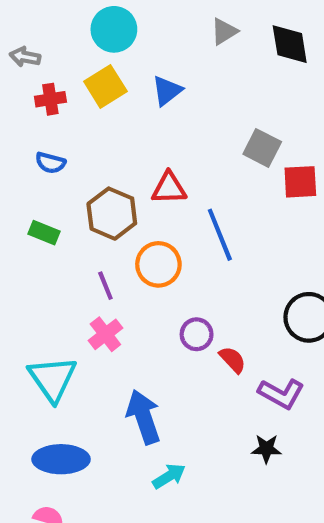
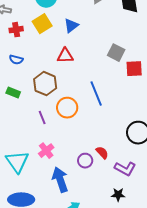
red triangle: (169, 188) -> (65, 56), moved
pink cross: (105, 334) -> (46, 151), moved
purple circle: (197, 334) -> (85, 161), moved

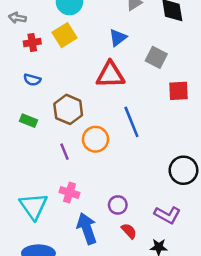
blue triangle: (71, 26) -> (118, 38), moved
gray square: (116, 53) -> (156, 57), moved
red triangle: (65, 56) -> (110, 75), moved, size x1.4
pink cross: (46, 151) -> (69, 193), turned -35
red semicircle: (102, 153) -> (129, 231), moved

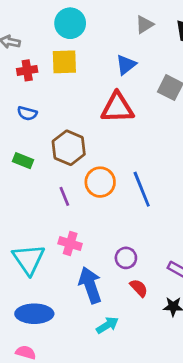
yellow square: (64, 35) -> (64, 62), turned 30
blue line: (131, 122) -> (142, 189), moved

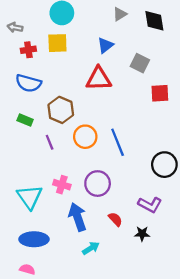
blue semicircle: (27, 113) -> (28, 83), size x1.6
purple line: (64, 196) -> (50, 142), moved
purple circle: (126, 258) -> (98, 184), moved, size x1.5

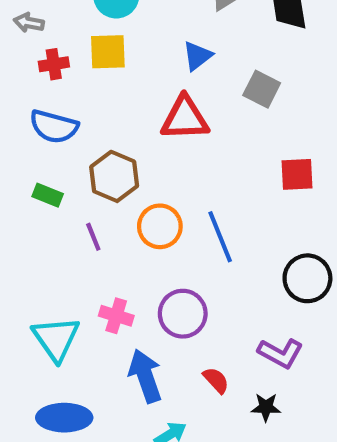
red square: (160, 93) -> (297, 174), moved

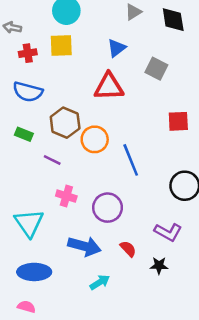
orange circle: (160, 226) -> (95, 139), moved
purple line: (93, 237) -> (52, 160), turned -42
pink cross: (116, 316) -> (66, 196), moved
blue arrow: (145, 376) -> (84, 246), turned 124

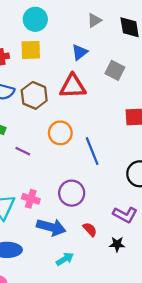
brown hexagon: (65, 123) -> (34, 95), moved
pink cross: (66, 196) -> (31, 199), moved

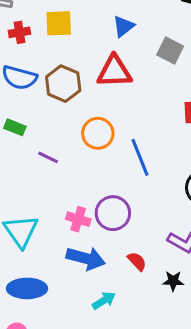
pink cross: (31, 199) -> (78, 219), moved

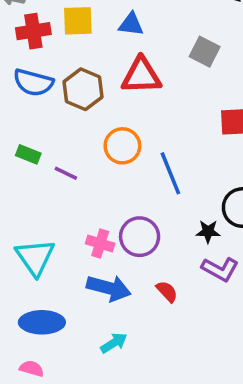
blue triangle: (123, 26) -> (131, 24), moved, turned 45
red cross: (19, 32) -> (33, 31), size x1.4
green rectangle: (15, 127) -> (28, 154), moved
black star: (173, 281) -> (208, 232), moved
cyan arrow: (104, 300) -> (114, 343), moved

